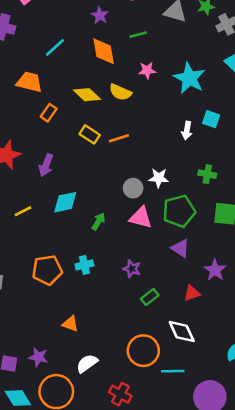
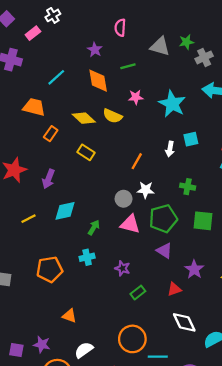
cyan square: (211, 119) -> (191, 139), turned -32
orange line: (119, 138) -> (137, 161), moved, turned -42
cyan cross: (84, 265) -> (87, 257), moved
white diamond: (182, 331) -> (184, 322), moved

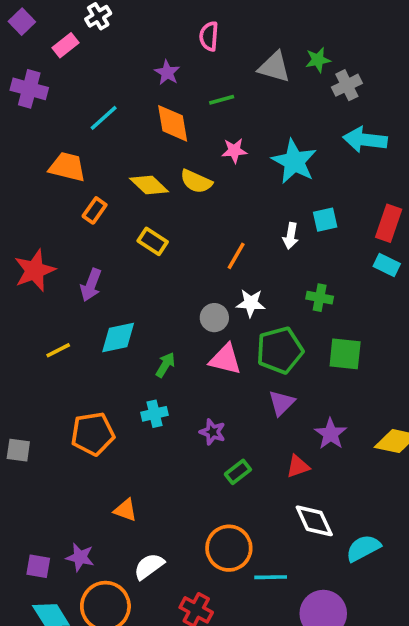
purple triangle: (164, 251) -> (282, 403), turned 42

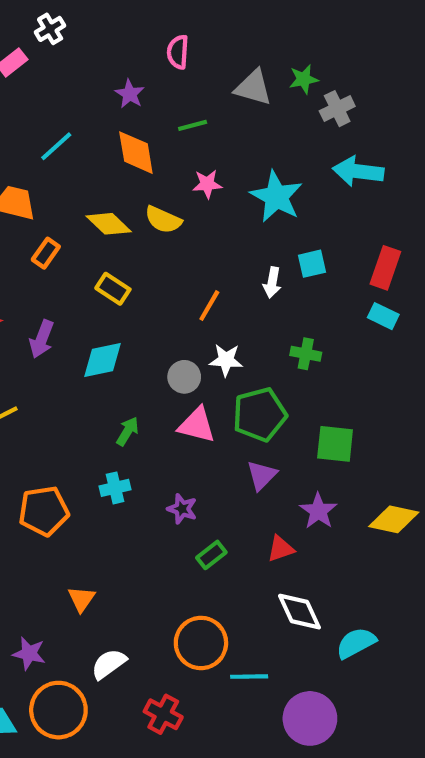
cyan diamond: (118, 338) -> (102, 360), moved
green square: (345, 354) -> (335, 444), moved
orange triangle: (125, 510) -> (81, 599), turned 45

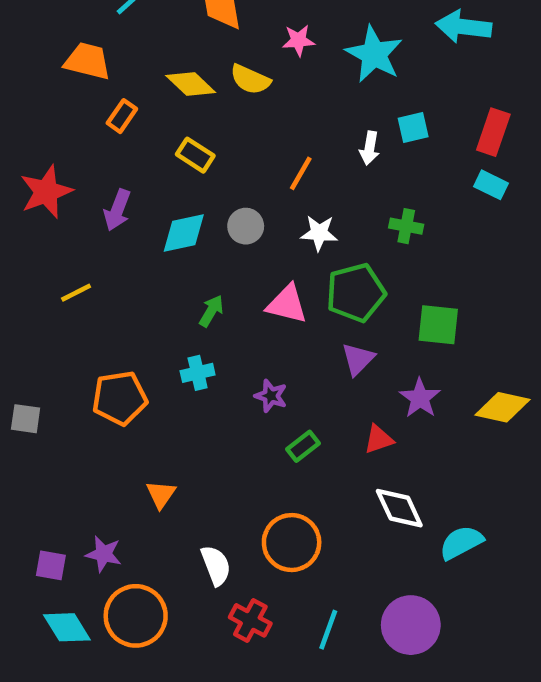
gray circle: (184, 377) -> (246, 226), moved
white semicircle: (109, 664) -> (216, 565), moved, turned 105
cyan line: (249, 677) -> (328, 630), moved, turned -69

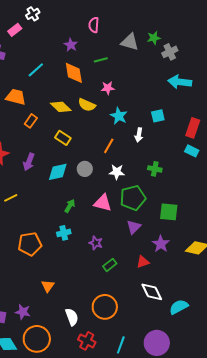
cyan star: (374, 54) -> (119, 116), moved, size x0.7
cyan square: (413, 128) -> (158, 116), moved

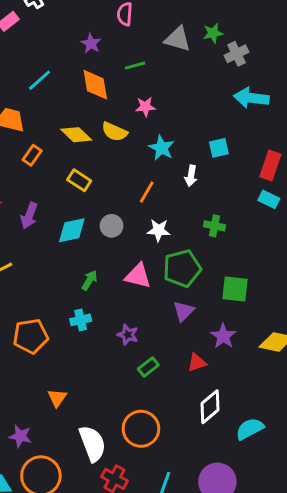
white diamond: (152, 292) -> (210, 407), turned 75
white semicircle: (72, 317) -> (92, 443), size x1.4

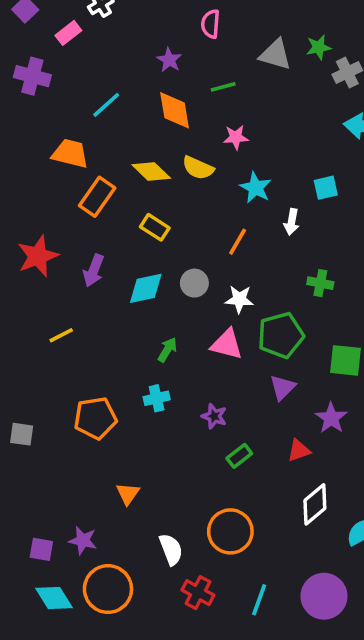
orange rectangle: (32, 155) -> (97, 197), size x1.5
white star: (159, 230) -> (239, 299), moved
white semicircle: (92, 443) -> (171, 549), size x0.7

